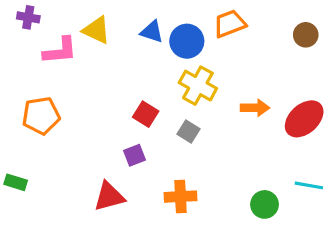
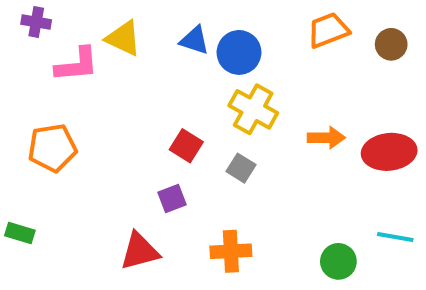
orange trapezoid: (230, 24) -> (328, 30), moved
red ellipse: (304, 119) -> (389, 152), turned 36

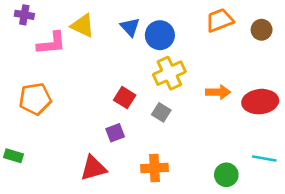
blue triangle: (194, 40) -> (130, 27), turned 30
yellow cross: (253, 109) -> (169, 73), turned 36

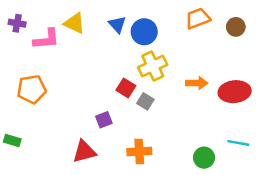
purple cross: (24, 15) -> (17, 23), moved
red square: (125, 98) -> (126, 88), moved

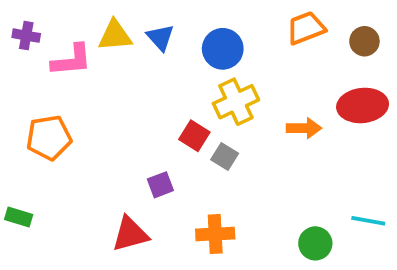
yellow triangle: (75, 23) -> (115, 36), turned -30
blue triangle: (117, 24) -> (160, 37), moved
red ellipse: (235, 92) -> (363, 105), moved

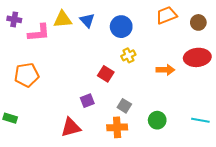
yellow cross: (236, 102) -> (128, 55), size x0.6
gray square: (225, 157) -> (124, 106), moved
green circle: (315, 243) -> (157, 120), moved

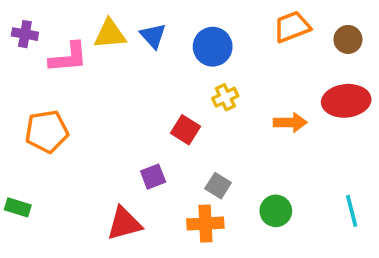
cyan line: (200, 120) -> (352, 211), turned 66

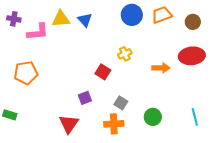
blue circle: (213, 47) -> (132, 15), moved
red triangle: (124, 224) -> (69, 124), turned -40

